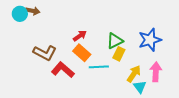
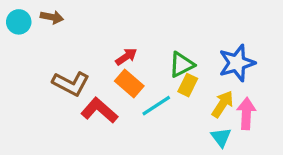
cyan circle: (20, 14) -> (19, 22), moved
cyan line: (99, 67) -> (156, 106), turned -30
yellow arrow: (134, 74) -> (223, 104), moved

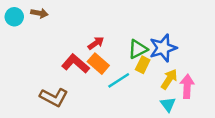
blue star: (237, 63) -> (163, 48), moved
brown L-shape: (71, 84) -> (54, 97), moved
red L-shape: (99, 110) -> (75, 64), moved

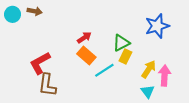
blue star: (163, 48) -> (157, 26), moved
red L-shape: (75, 64) -> (40, 63), moved, turned -70
brown L-shape: (54, 97) -> (47, 85), turned 70

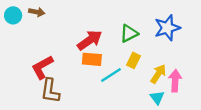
red arrow: (84, 38) -> (90, 40), size x1.6
green triangle: (121, 43) -> (129, 33), moved
orange rectangle: (86, 56) -> (92, 59), turned -36

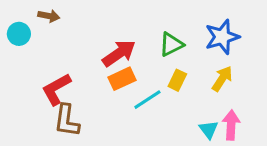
cyan circle: (13, 15) -> (19, 34), moved
orange rectangle: (92, 59) -> (122, 79), turned -30
yellow arrow: (158, 74) -> (222, 79), moved
pink arrow: (175, 81) -> (231, 125), moved

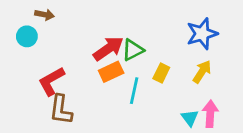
cyan circle: (19, 34) -> (27, 36), moved
green triangle: (171, 44) -> (133, 50), moved
cyan line: (147, 100) -> (134, 91), turned -45

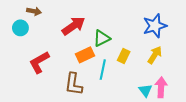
red arrow: (108, 49) -> (74, 26), moved
brown L-shape: (61, 110) -> (74, 84), moved

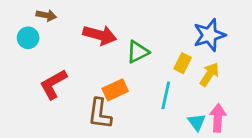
red arrow: (74, 26) -> (100, 35), turned 50
orange rectangle: (85, 55) -> (115, 90), moved
yellow rectangle: (124, 56) -> (183, 63), moved
cyan line: (103, 70) -> (166, 95), moved

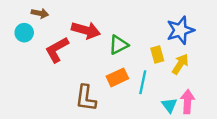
yellow rectangle: (183, 63) -> (157, 54), turned -42
red L-shape: (53, 84) -> (57, 50), moved
orange rectangle: (115, 90) -> (117, 77), moved

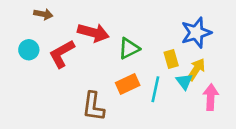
cyan circle: (24, 33) -> (29, 50), moved
pink arrow: (188, 102) -> (211, 97), moved
cyan triangle: (169, 105) -> (184, 81), moved

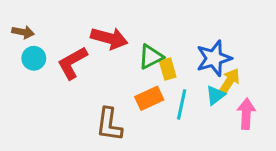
brown arrow: (43, 14) -> (23, 32), moved
blue star: (196, 33) -> (214, 58), moved
yellow rectangle: (171, 59) -> (168, 69), moved
cyan triangle: (184, 81) -> (215, 95), turned 30

